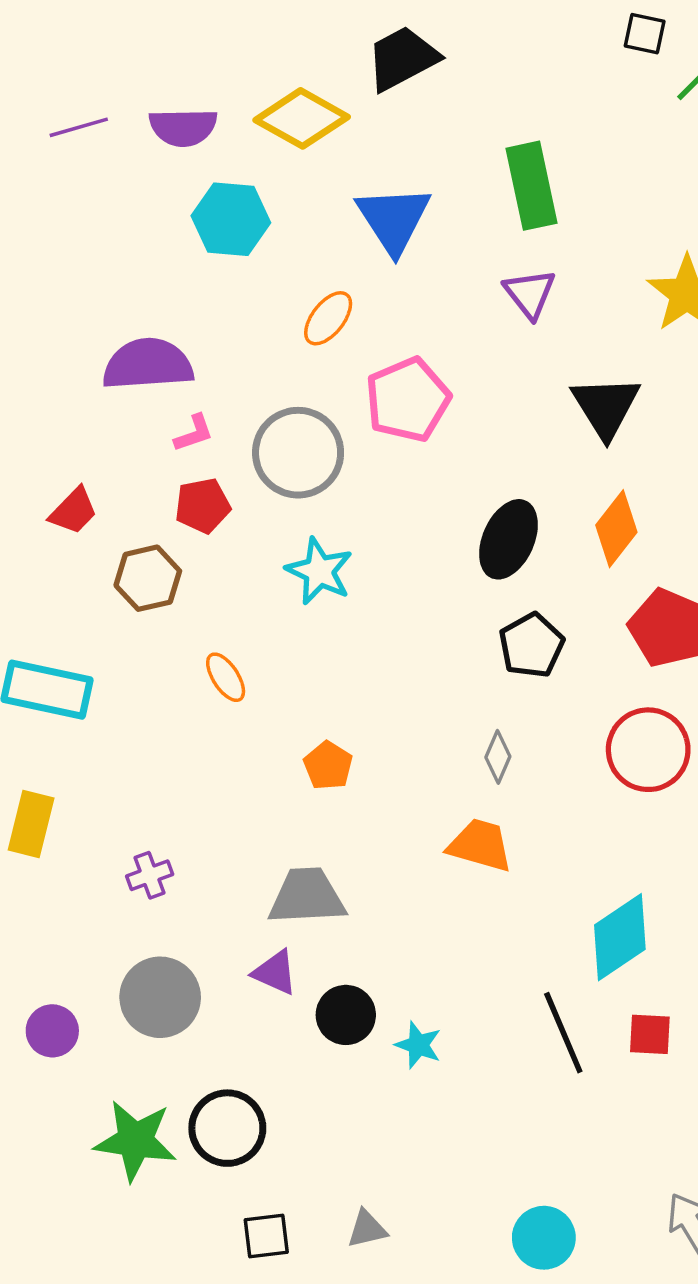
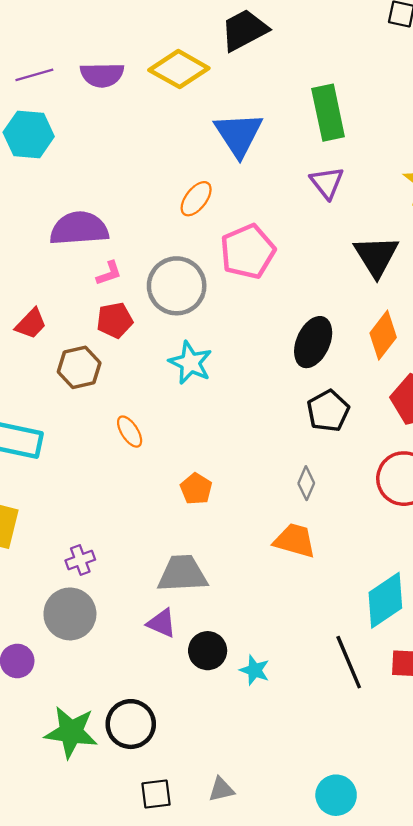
cyan hexagon: (231, 219) -> (29, 134), moved
gray circle: (160, 997) -> (70, 614), moved

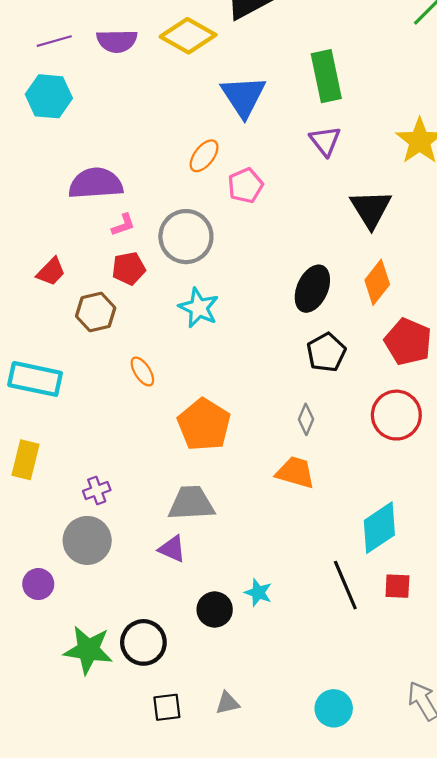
pink pentagon: (248, 251) -> (245, 186), moved, size x0.7
orange pentagon: (196, 489) -> (204, 425), size x1.8
black circle: (208, 651) -> (215, 610), moved

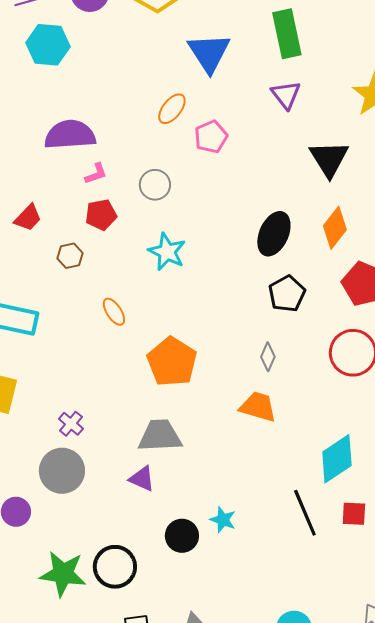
cyan hexagon: (49, 96) -> (48, 45), moved
gray circle: (186, 237) -> (155, 185), size x0.6
brown hexagon: (96, 312) -> (70, 256), size x0.7
purple cross: (97, 491) -> (71, 424), turned -30

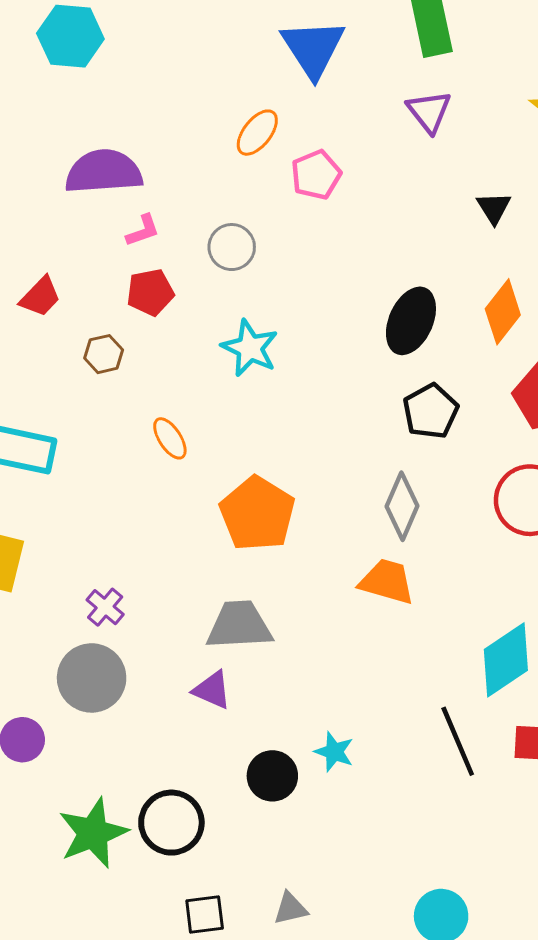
black triangle: (329, 159) -> (494, 208), size x0.6
gray diamond: (268, 357) -> (402, 506), size x1.5
green star: (63, 574) -> (93, 833), turned -30

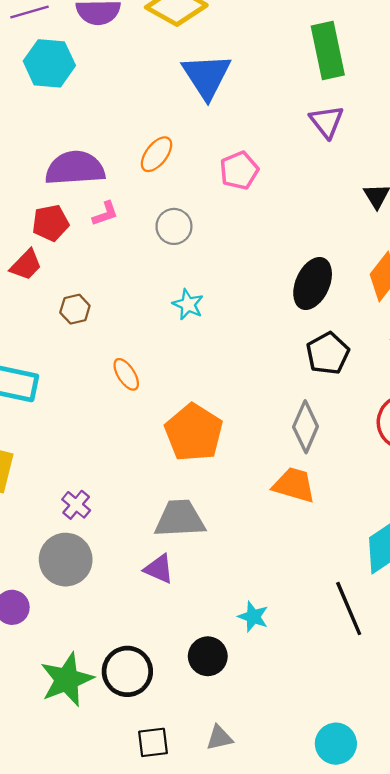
blue triangle: (313, 48) -> (207, 76), moved
orange ellipse: (257, 133) -> (157, 154), moved
red pentagon: (150, 292) -> (50, 223), moved
cyan star: (250, 348) -> (188, 304), size x0.7
black circle: (272, 776) -> (208, 656), moved

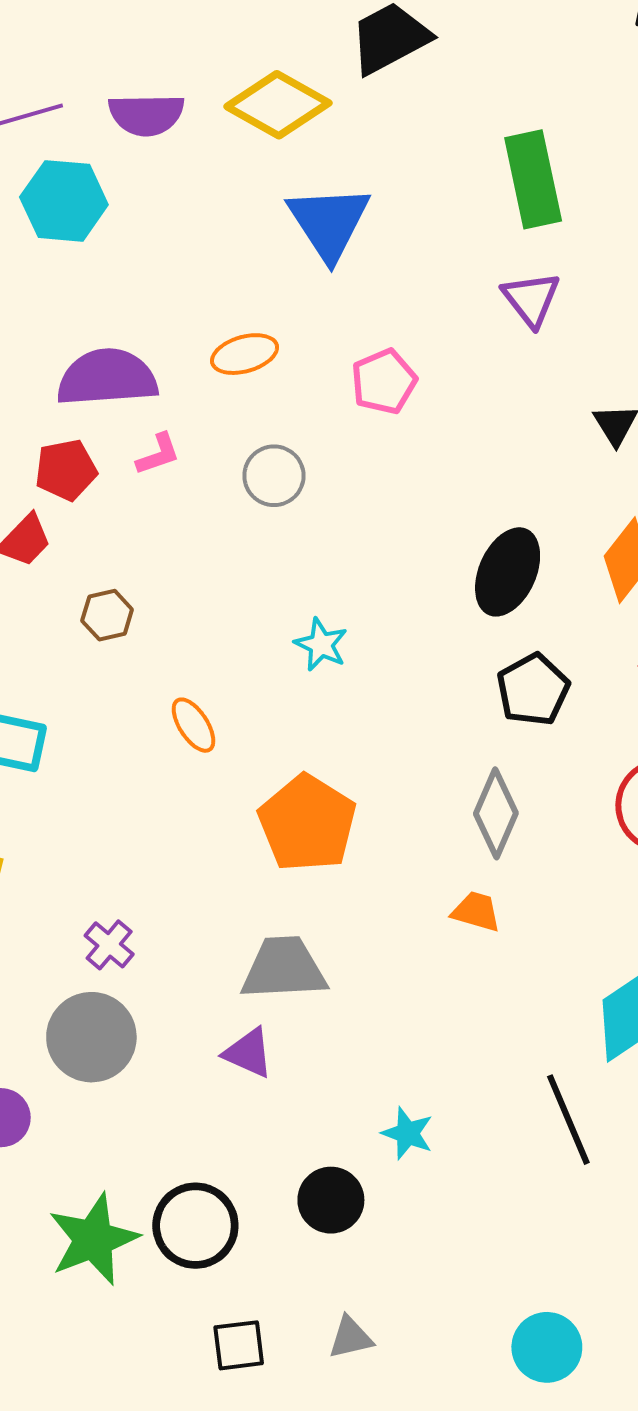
orange ellipse: (157, 154) -> (245, 354), turned 36
cyan star: (188, 304) -> (321, 645), moved
orange trapezoid: (294, 485) -> (476, 912), size x0.7

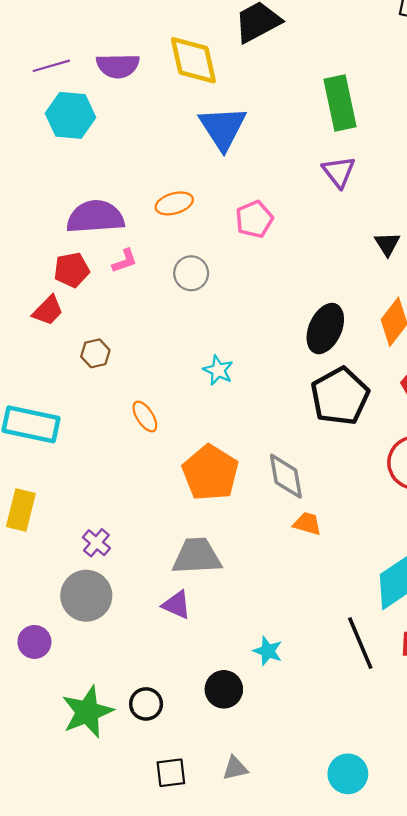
yellow diamond: (278, 105) -> (193, 60), turned 48
black pentagon: (533, 690) -> (340, 396), size x1.4
gray diamond: (496, 813) -> (286, 476), moved, turned -33
black circle: (195, 1226) -> (146, 704), size x0.7

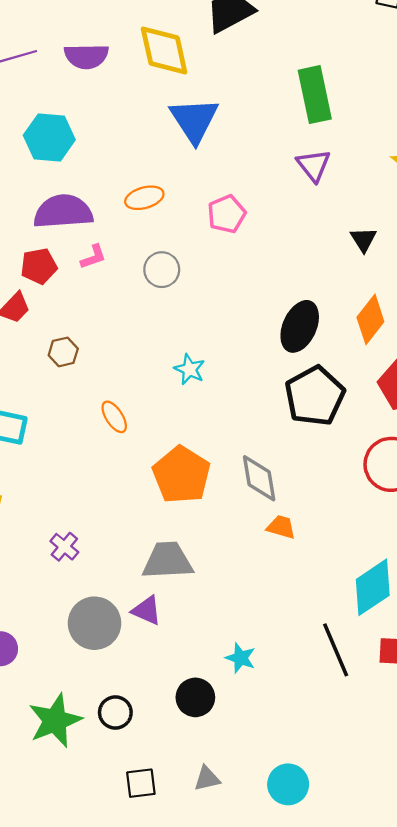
cyan hexagon: (71, 115) -> (49, 137), moved
gray circle: (86, 596) -> (94, 623), moved
cyan circle: (348, 774) -> (288, 784), moved

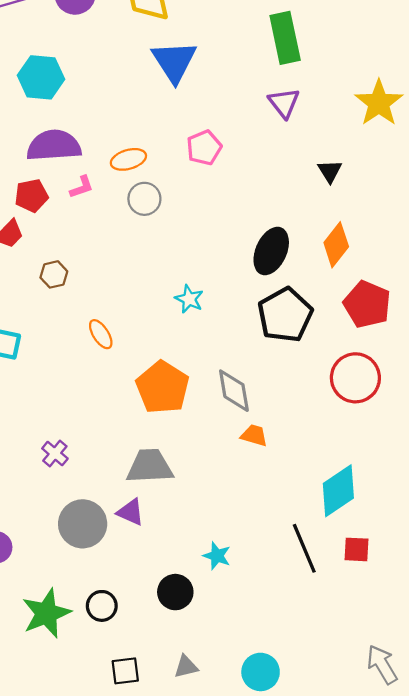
orange ellipse: (144, 198) -> (128, 159), moved
cyan star: (190, 369) -> (189, 299), moved

